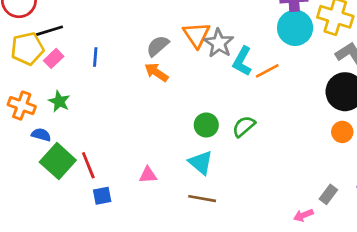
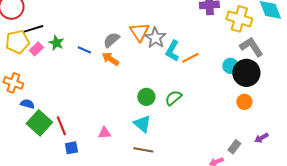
cyan circle: (295, 28) -> (230, 66), moved, size x0.6
blue line: (95, 57) -> (84, 50), moved, turned -72
green star: (59, 101) -> (56, 43), moved

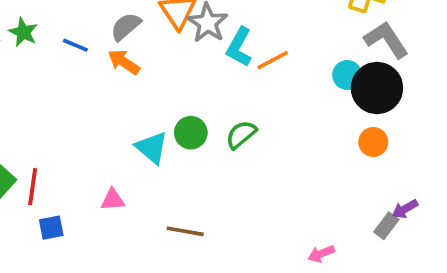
cyan triangle: (142, 124) -> (152, 148), moved
red line: (61, 126) -> (33, 187), turned 30
gray rectangle: (234, 147) -> (386, 226), moved

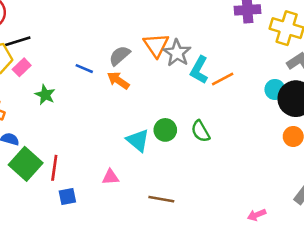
green star: (23, 32) -> (45, 95), moved
green semicircle: (241, 135) -> (201, 131), turned -80

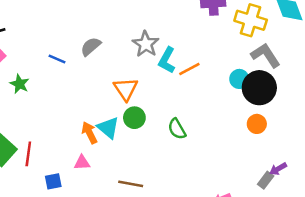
orange triangle: (156, 45) -> (126, 89), moved
orange arrow: (118, 80) -> (89, 133), moved, turned 30
green semicircle: (201, 131) -> (177, 129), moved
blue square: (67, 197) -> (53, 181), moved

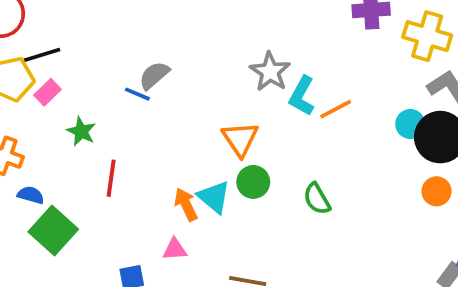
gray semicircle: (91, 46) -> (154, 75), moved
red line: (28, 154) -> (111, 178), moved

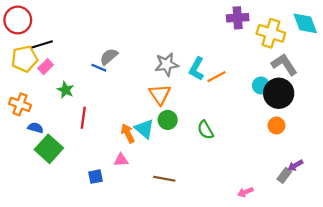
gray star: (270, 72) -> (167, 64), moved, turned 30

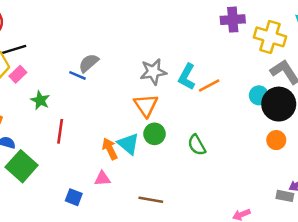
gray rectangle: (284, 175) -> (285, 196), turned 64
blue square: (95, 177) -> (74, 197), turned 32

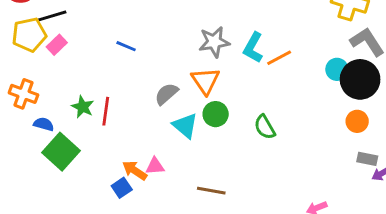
gray semicircle: (89, 63) -> (166, 94), moved
green star: (40, 100) -> (83, 107), moved
orange arrow: (110, 149) -> (135, 170), moved, turned -30
gray rectangle: (285, 196) -> (367, 159), moved
blue square: (74, 197) -> (122, 188), turned 35

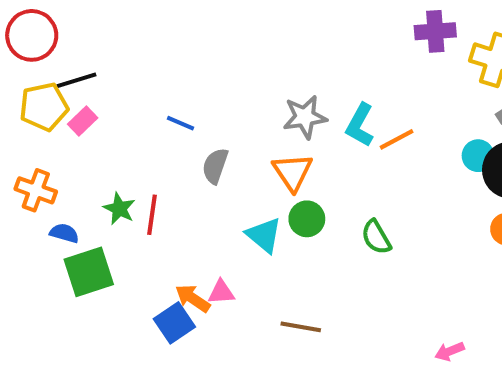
gray semicircle: (166, 94) -> (215, 166), moved, turned -30
green square: (61, 152) -> (89, 272), turned 30
blue square: (122, 188) -> (174, 323), size x1.4

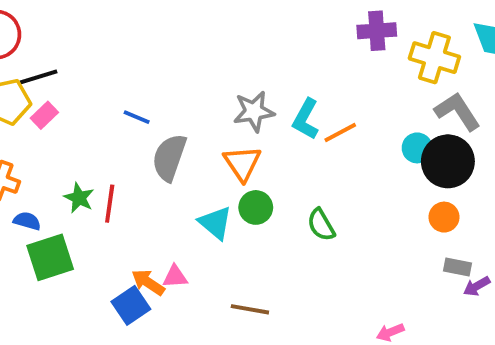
gray semicircle: (215, 166) -> (169, 158), size x1.4

